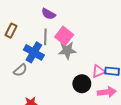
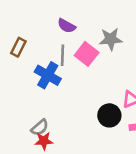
gray star: (67, 50) -> (111, 39), moved
gray semicircle: (20, 70) -> (40, 127), moved

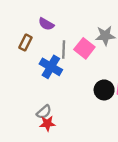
purple semicircle: (67, 26) -> (46, 24), moved
black circle: (109, 115) -> (104, 90), moved

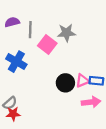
purple semicircle: (46, 24) -> (12, 22), turned 136
gray line: (64, 49) -> (30, 30), moved

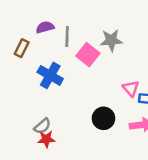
pink triangle: (82, 81) -> (131, 88), moved, turned -48
black circle: (65, 83) -> (103, 118), moved

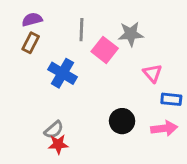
purple semicircle: (45, 27) -> (32, 20), moved
pink triangle: (131, 88) -> (152, 73), moved

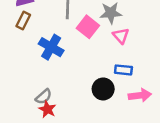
pink triangle: (152, 73) -> (121, 36), moved
blue rectangle: (171, 99) -> (123, 70), moved
red star: (58, 144) -> (47, 109), turned 30

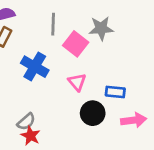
pink triangle: (121, 36) -> (77, 82), moved

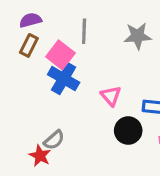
pink square: (76, 44) -> (60, 55), moved
red star: (30, 136) -> (40, 156), moved

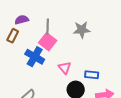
purple semicircle: (30, 20) -> (22, 20), moved
pink square: (60, 55) -> (48, 42), moved

